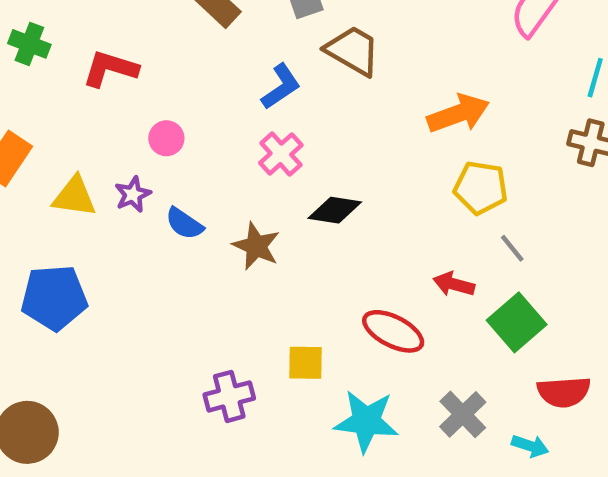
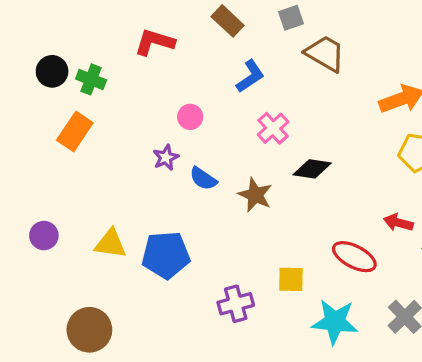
green cross: (29, 44) -> (91, 79), moved
red L-shape: (110, 69) -> (154, 42), moved
blue L-shape: (281, 87) -> (250, 76), moved
yellow triangle: (74, 197) -> (111, 244), moved
blue pentagon: (54, 298) -> (166, 255), moved

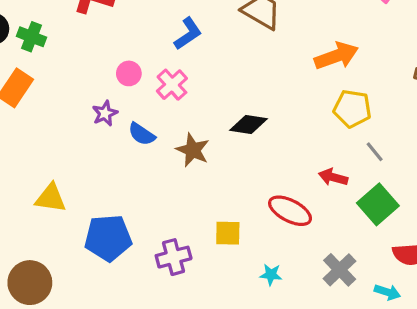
pink cross: (273, 128) -> (172, 85), moved
blue pentagon: (166, 255) -> (108, 238), moved
cyan star: (335, 322) -> (271, 275), size x0.5

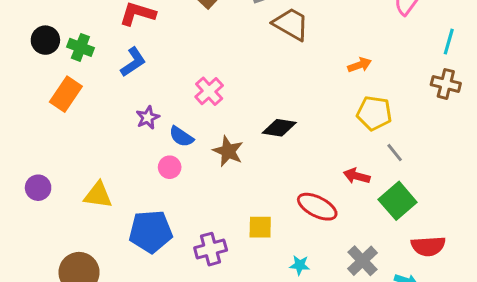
blue L-shape: (188, 34) -> (133, 62), moved
orange arrow: (336, 56) -> (360, 65), size x0.6
pink circle: (129, 73) -> (170, 167), moved

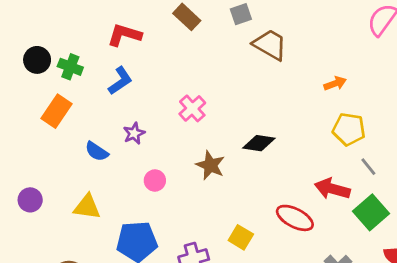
blue semicircle: (181, 137) -> (97, 151), moved
red arrow: (357, 176) -> (332, 189), size x1.4
yellow square: (260, 227) -> (241, 237), turned 30

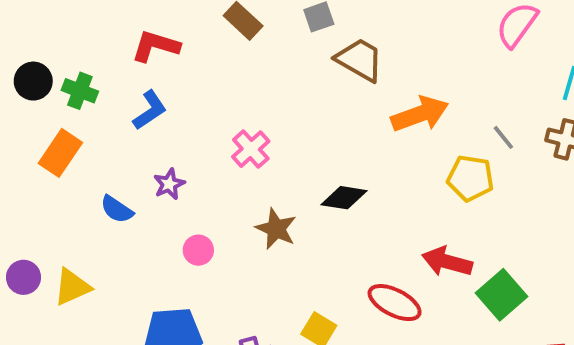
orange arrow: (335, 83) -> (420, 114), moved, size x1.8
gray line: (368, 167) -> (503, 137), moved
yellow triangle: (87, 207) -> (72, 287), moved, turned -32

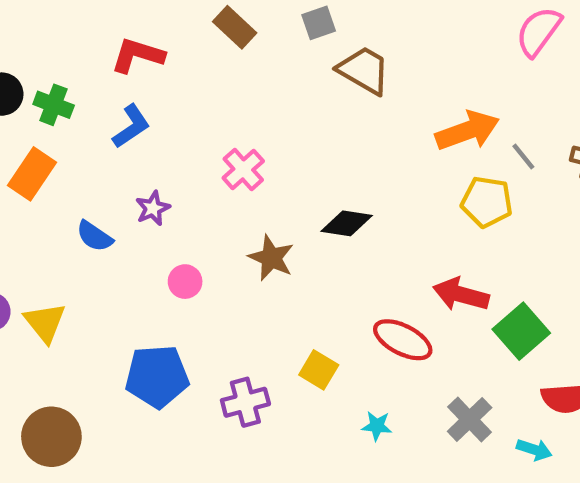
orange arrow: (420, 114) -> (467, 131), moved
yellow triangle: (72, 287) -> (45, 322), turned -45

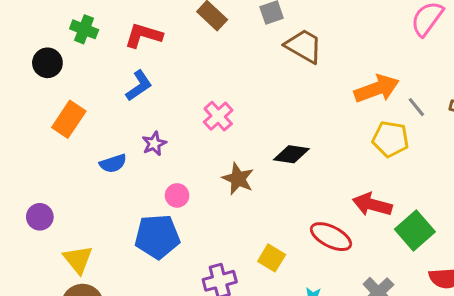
green cross: (54, 105) -> (84, 29), moved
blue semicircle: (95, 236) -> (113, 163), turned -52
yellow triangle: (45, 322) -> (78, 259), moved
blue pentagon: (157, 376) -> (157, 237), moved

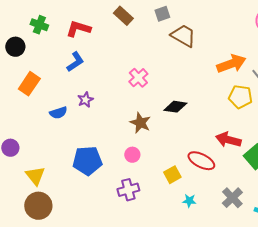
pink cross: (218, 116) -> (138, 78), moved
pink circle: (177, 195) -> (132, 155), moved
yellow square: (272, 258) -> (172, 175), moved, turned 30

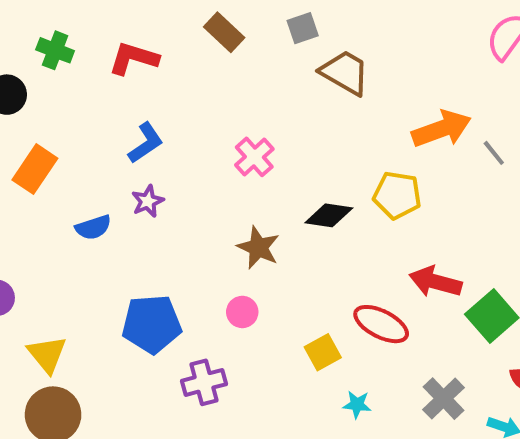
blue L-shape: (75, 62) -> (146, 143), moved
yellow pentagon: (240, 97) -> (397, 195), moved
purple cross: (128, 190) -> (204, 382), moved

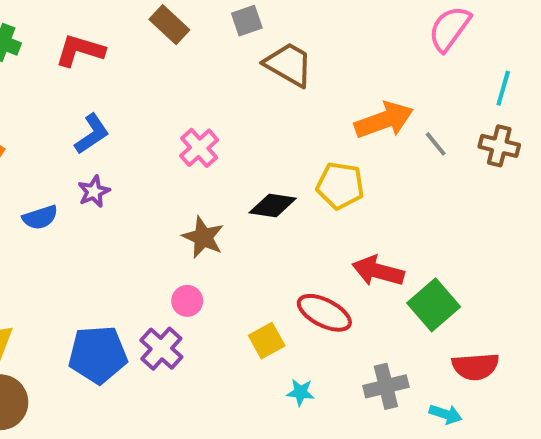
blue pentagon: (152, 324) -> (98, 355), moved
purple cross: (204, 382) -> (161, 349), moved, turned -33
gray cross: (443, 399) -> (386, 386), turned 30

